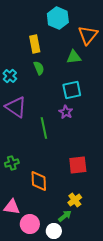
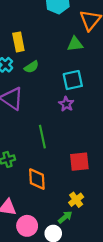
yellow rectangle: (35, 44) -> (18, 42), moved
green semicircle: (39, 68) -> (31, 67), moved, turned 80
green line: (44, 128) -> (42, 137), moved

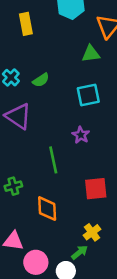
yellow rectangle: (18, 42) -> (26, 24), moved
purple star: (66, 104) -> (81, 135), moved

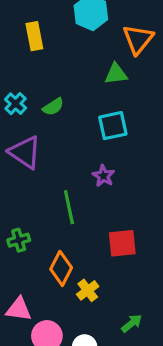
orange diamond: (47, 209) -> (61, 268), turned 30
yellow cross: (92, 232) -> (88, 290), moved
green arrow: (80, 252) -> (132, 323), moved

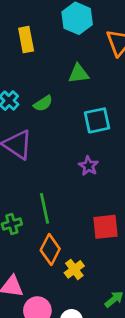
green triangle: (116, 74) -> (79, 74), moved
green line: (69, 207) -> (44, 208), moved

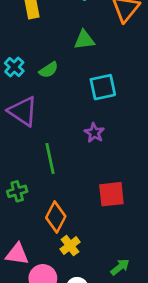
green line: (44, 208) -> (50, 158), moved
yellow cross: (74, 269) -> (70, 246), moved

